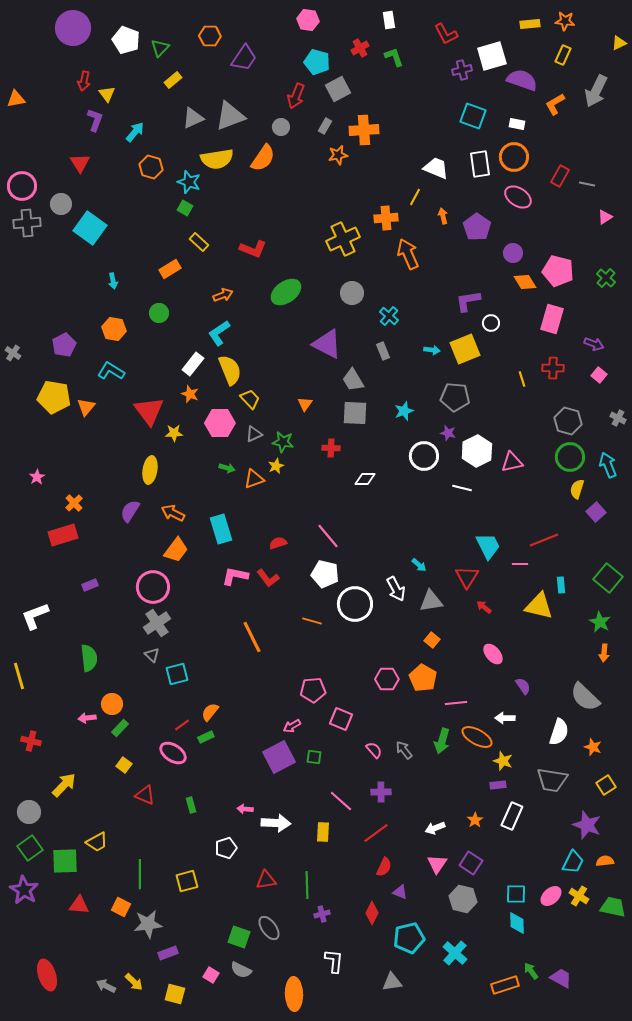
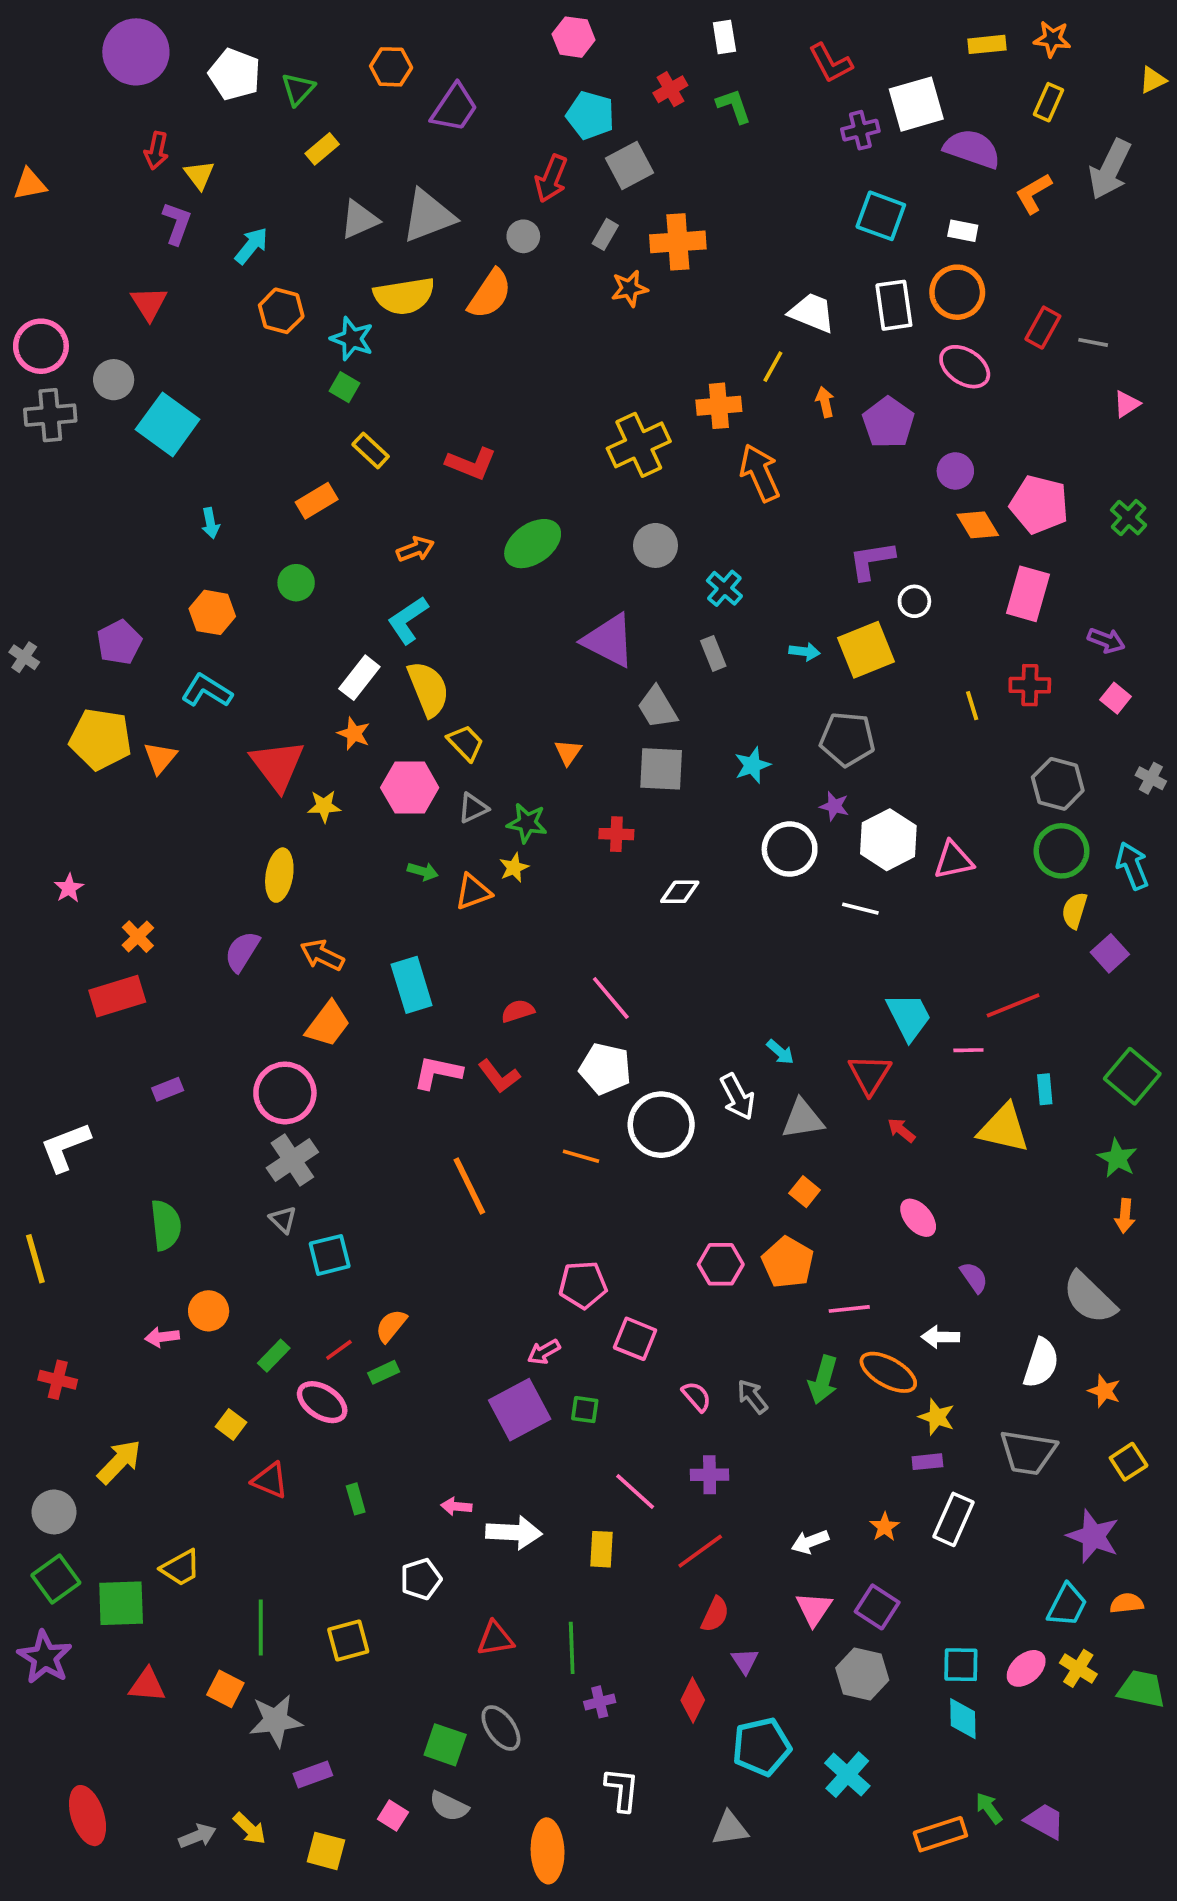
green rectangle: (120, 728) -> (274, 1356), moved
purple triangle: (400, 892) -> (745, 1661), turned 35
gray arrow: (106, 986) -> (197, 1836), turned 132

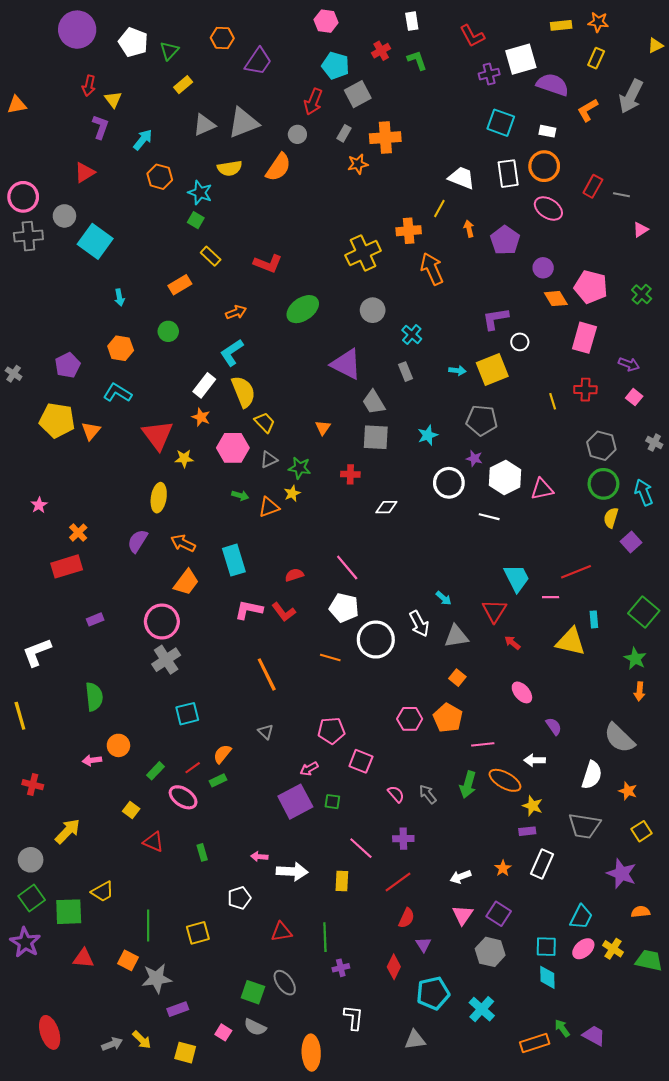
yellow semicircle: (404, 296) -> (230, 168), size x0.7
red triangle: (149, 303) -> (85, 172), turned 30
gray triangle: (283, 1220) -> (266, 732), moved
cyan trapezoid: (1067, 1605) -> (581, 917), moved

